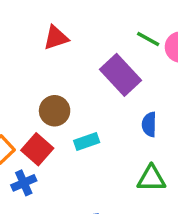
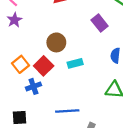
purple rectangle: (120, 75) -> (100, 23), size x0.7

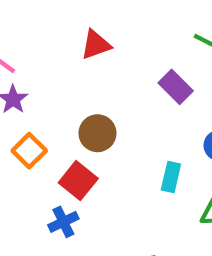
cyan rectangle: (75, 63) -> (171, 177), moved, turned -56
orange square: (20, 64) -> (29, 151), moved

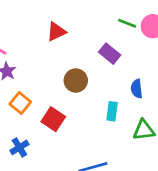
brown circle: (97, 133) -> (76, 81), moved
blue cross: (63, 222) -> (19, 147), moved

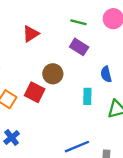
green line: (127, 23) -> (78, 22), moved
red square: (53, 119) -> (35, 92), moved

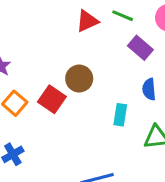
red triangle: (31, 34) -> (87, 21), moved
purple rectangle: (79, 47) -> (140, 48), moved

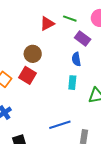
brown circle: (79, 79) -> (33, 54), moved
blue semicircle: (149, 89) -> (76, 59), moved

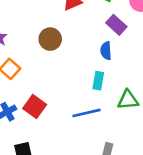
red square: (28, 75) -> (35, 106), moved
blue line: (60, 125) -> (86, 113), moved

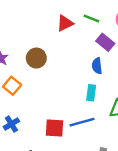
brown circle: (50, 39) -> (36, 58), moved
red square: (35, 106) -> (54, 128), moved, turned -30

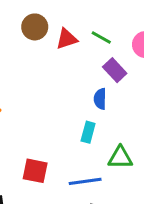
brown circle: (36, 58) -> (35, 27), moved
blue line: (82, 122) -> (85, 181), moved

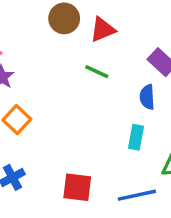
green line: (101, 37) -> (97, 72), moved

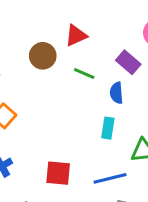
brown circle: (64, 18) -> (43, 56), moved
green line: (97, 72) -> (84, 74), moved

